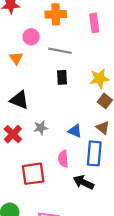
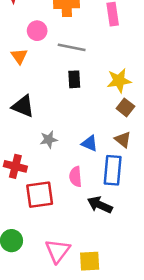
red cross: (13, 134) -> (15, 166), moved, turned -30

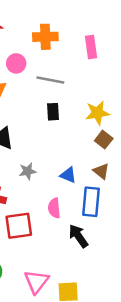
black arrow: (100, 205) -> (78, 236), turned 30

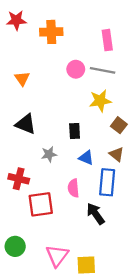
orange cross: (45, 37) -> (51, 32), moved
pink circle: (16, 63) -> (76, 69), moved
gray line: (50, 80) -> (103, 70), moved
black rectangle: (53, 112) -> (75, 131), moved
yellow star: (97, 113) -> (100, 101), moved

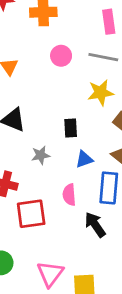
pink circle: (76, 69) -> (61, 56), moved
blue triangle: (86, 158) -> (84, 159), turned -42

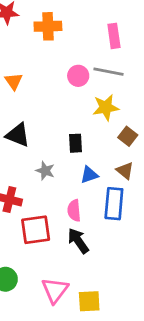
pink circle: (61, 56) -> (78, 76), moved
gray star: (41, 155) -> (45, 171), turned 30
black arrow: (95, 225) -> (78, 241), moved

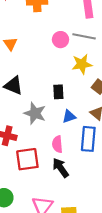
gray star: (45, 171) -> (35, 113), size x1.5

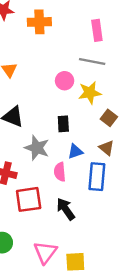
pink circle: (61, 40) -> (65, 81), moved
pink semicircle: (57, 144) -> (60, 172), moved

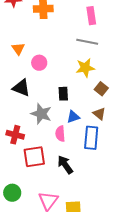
pink circle: (65, 81) -> (39, 63), moved

